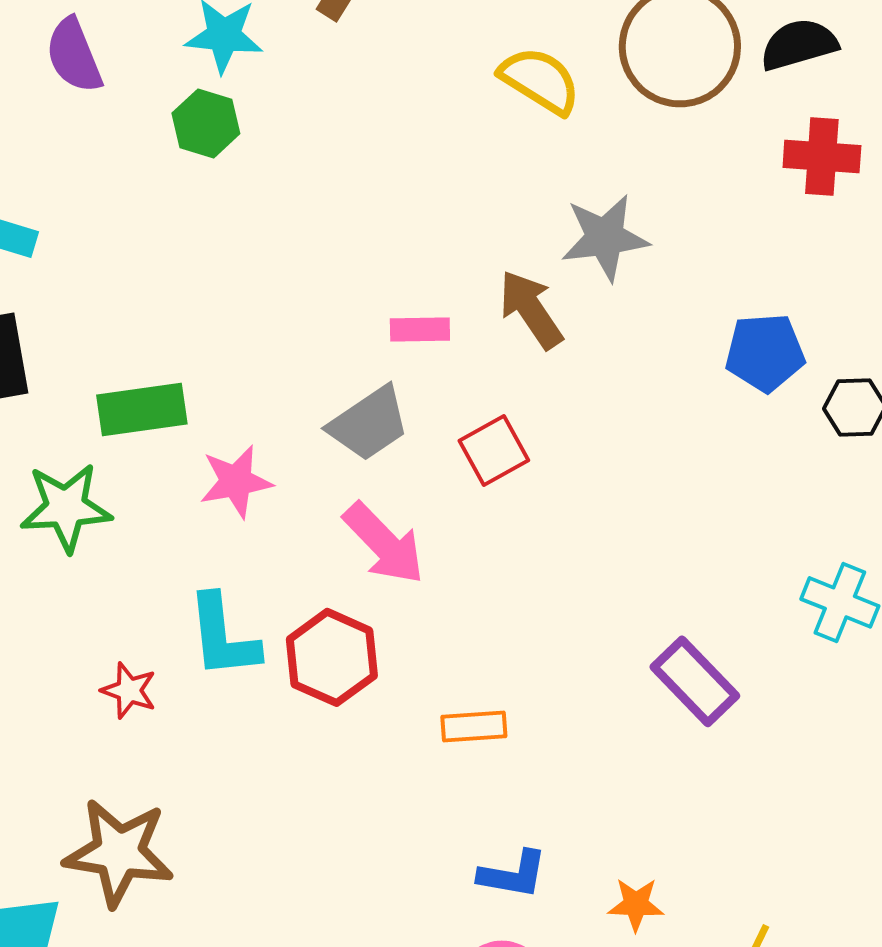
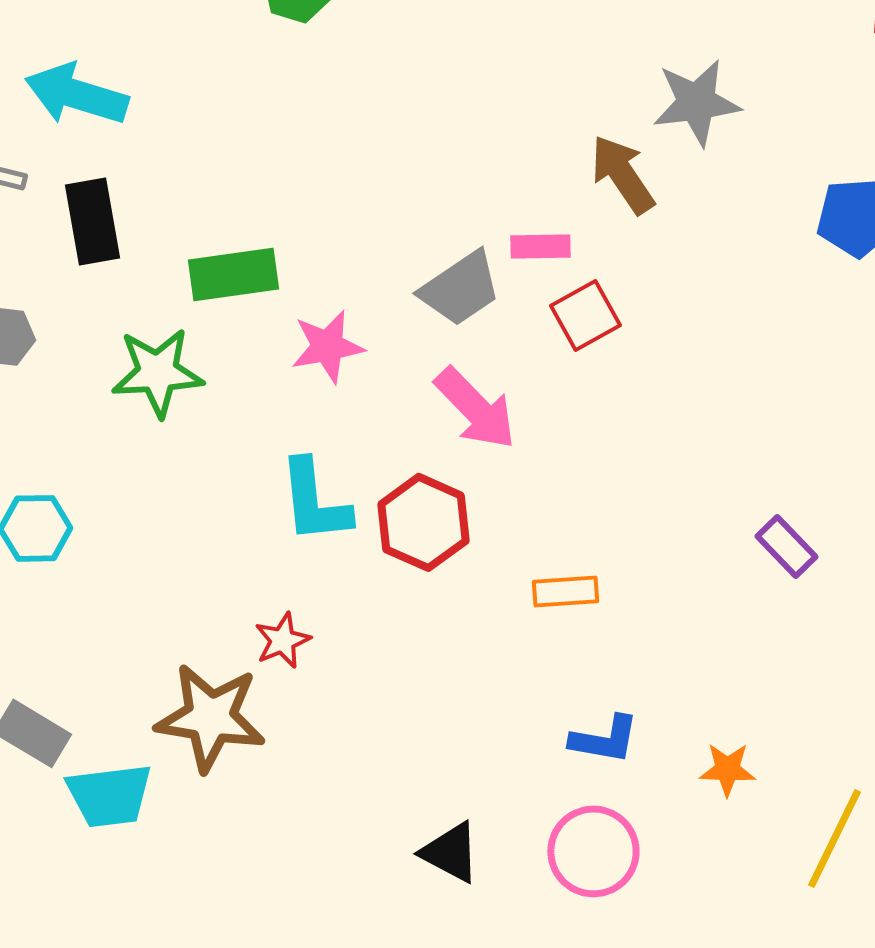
pink rectangle: (420, 329) -> (540, 246), moved
purple rectangle: (695, 681) -> (786, 546), size x0.7
red star: (129, 690) -> (282, 640), moved, turned 30

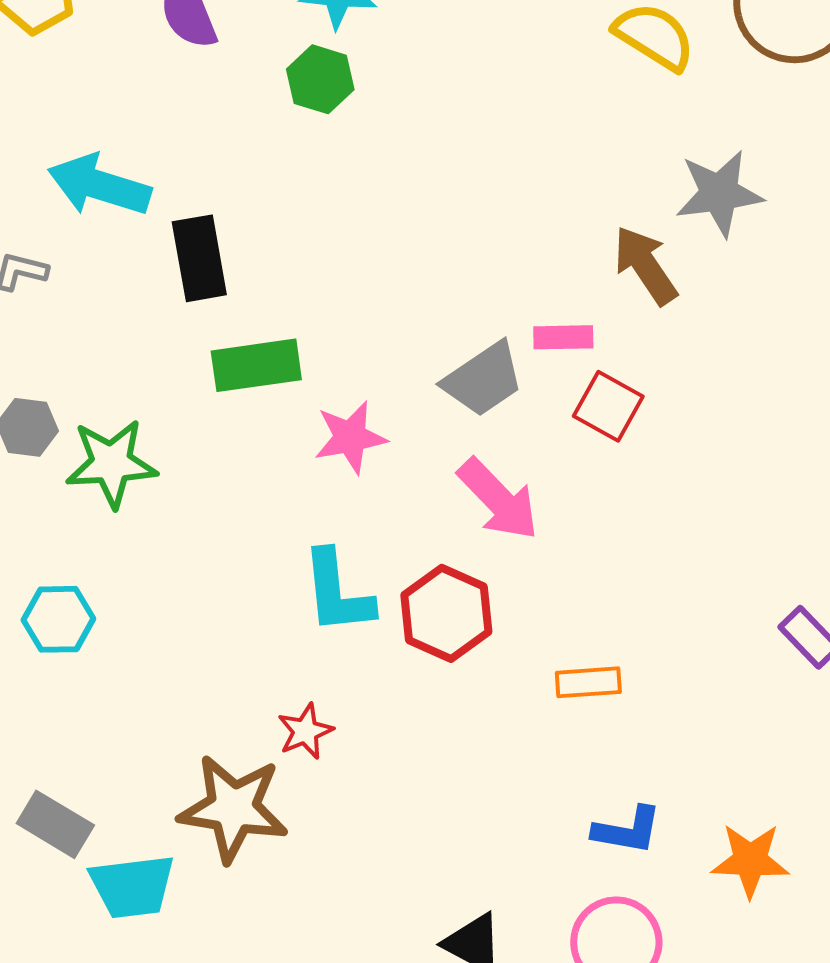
black rectangle: (92, 221) -> (199, 258), moved
red square: (585, 315) -> (608, 406), turned -32
green star: (157, 372) -> (111, 463), moved
orange star: (727, 769) -> (750, 860), size x1.4

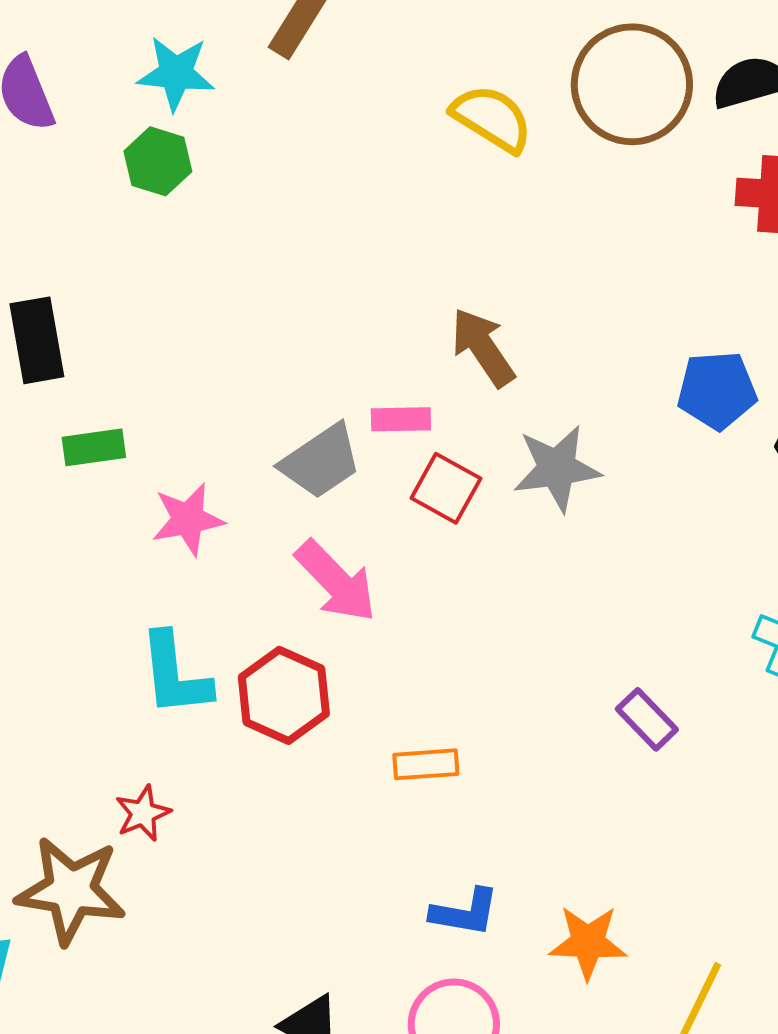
gray star: (719, 193) -> (557, 468), moved
green rectangle: (256, 365) -> (94, 447), size x0.7

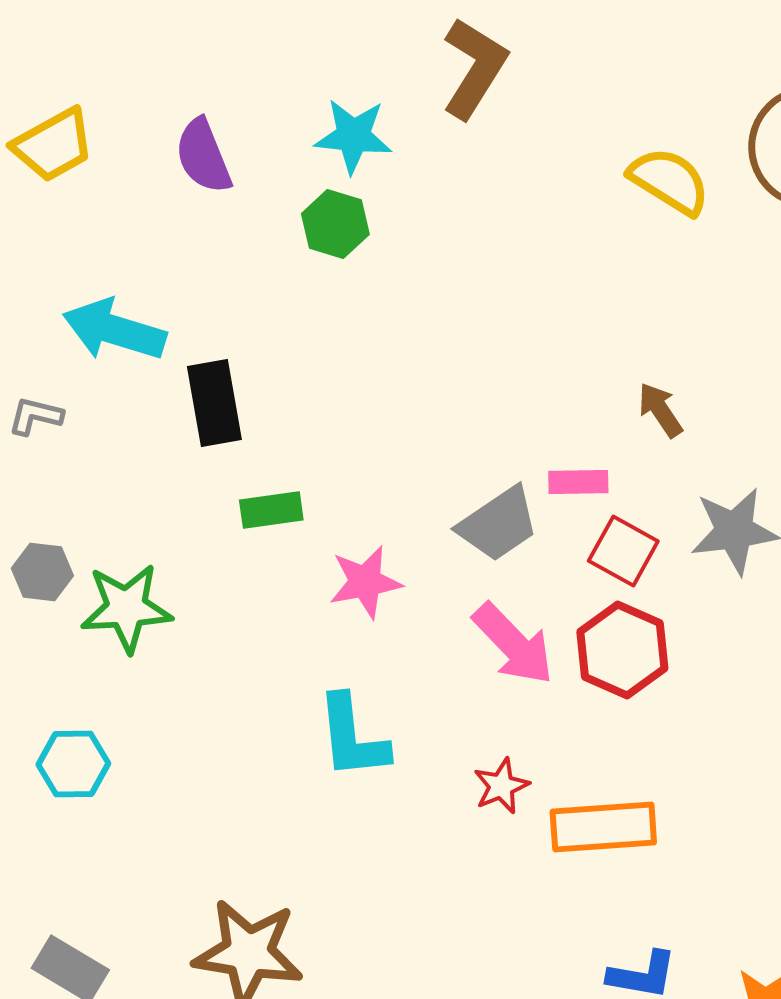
brown arrow: (483, 347) -> (660, 410), size x0.7
red hexagon: (284, 695) -> (622, 650), moved
orange rectangle: (426, 764) -> (603, 827), size x1.6
red star: (143, 813) -> (501, 786), moved

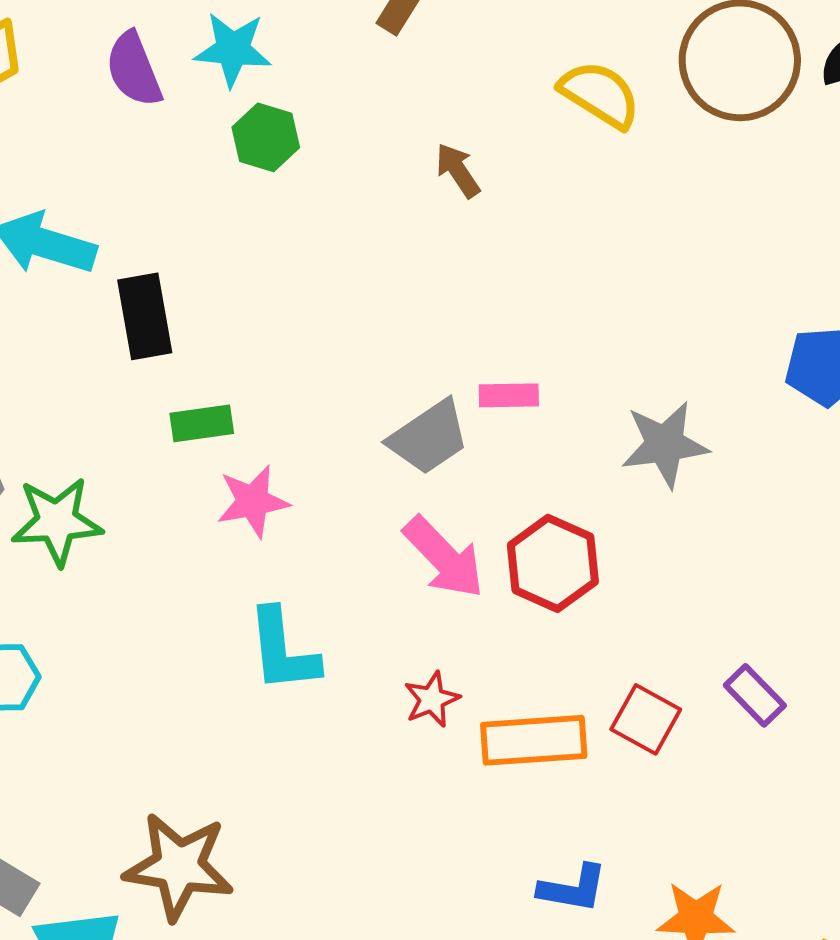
cyan star: (353, 136) -> (233, 49), moved
brown arrow: (660, 410) -> (458, 170), moved
red square: (623, 551) -> (646, 719), moved
pink star: (365, 582) -> (253, 501), moved

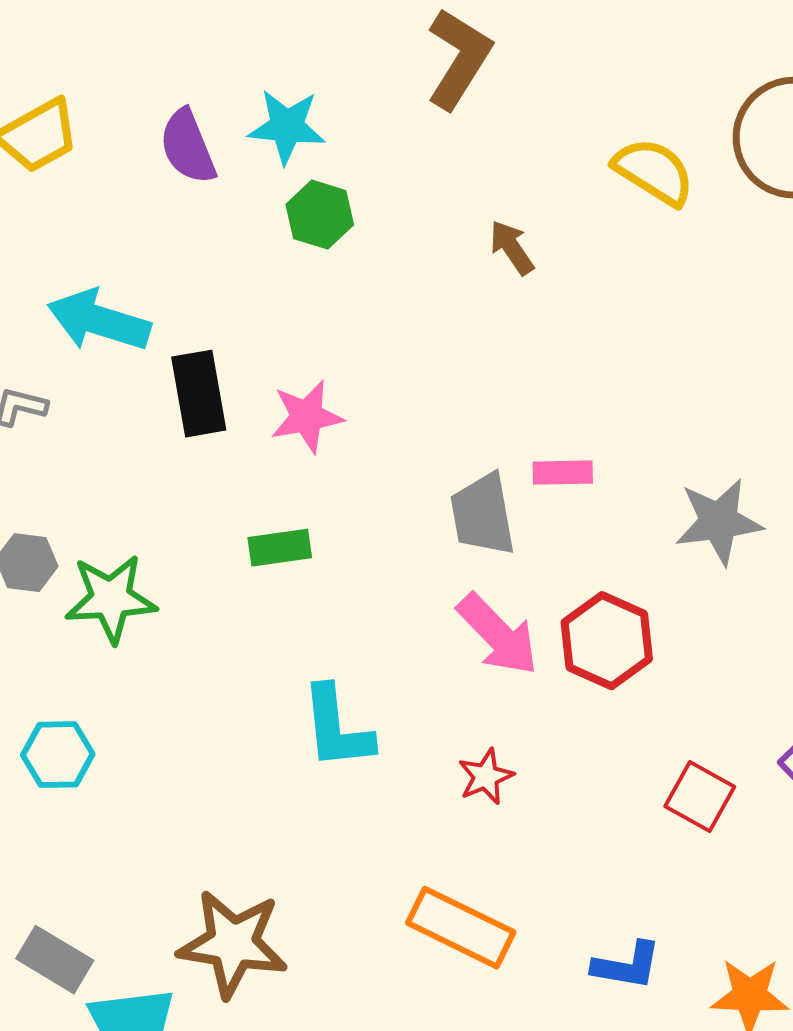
green rectangle: (202, 423) -> (280, 548), moved
gray trapezoid: (429, 437) -> (483, 515), turned 114
pink star: (253, 501) -> (307, 417), moved
orange rectangle: (534, 740) -> (461, 928), moved, turned 30

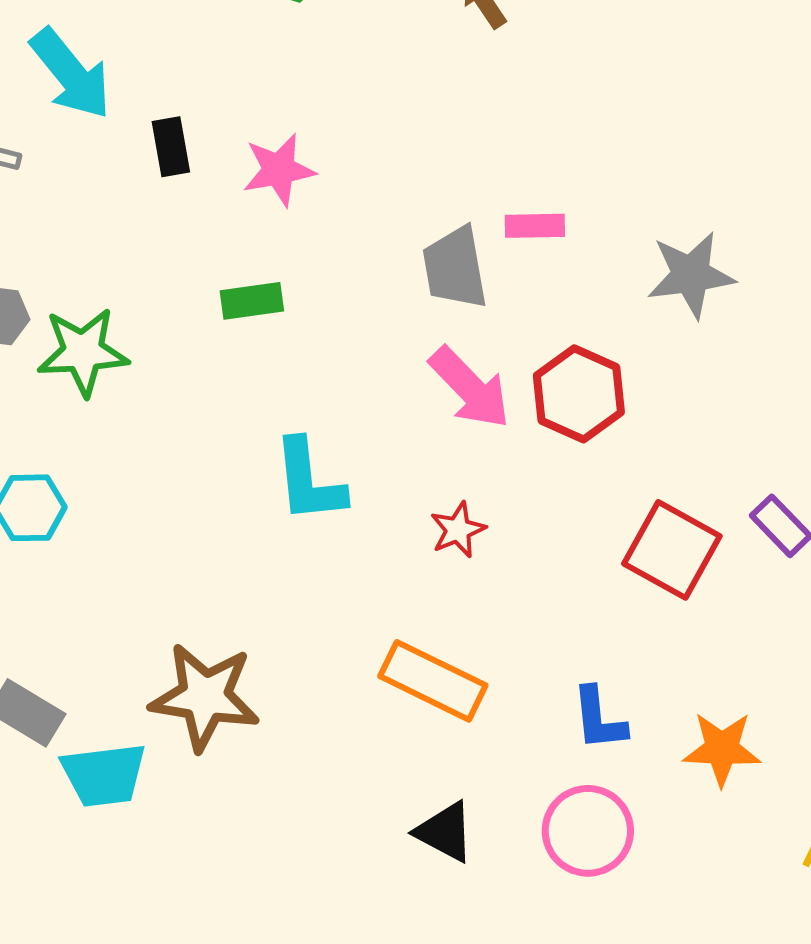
cyan arrow: (99, 321) -> (71, 74), turned -146
black rectangle: (199, 394) -> (171, 147), size x0.7
red square: (700, 797) -> (672, 550), size x1.4
blue L-shape: (627, 966) -> (599, 719), turned 74

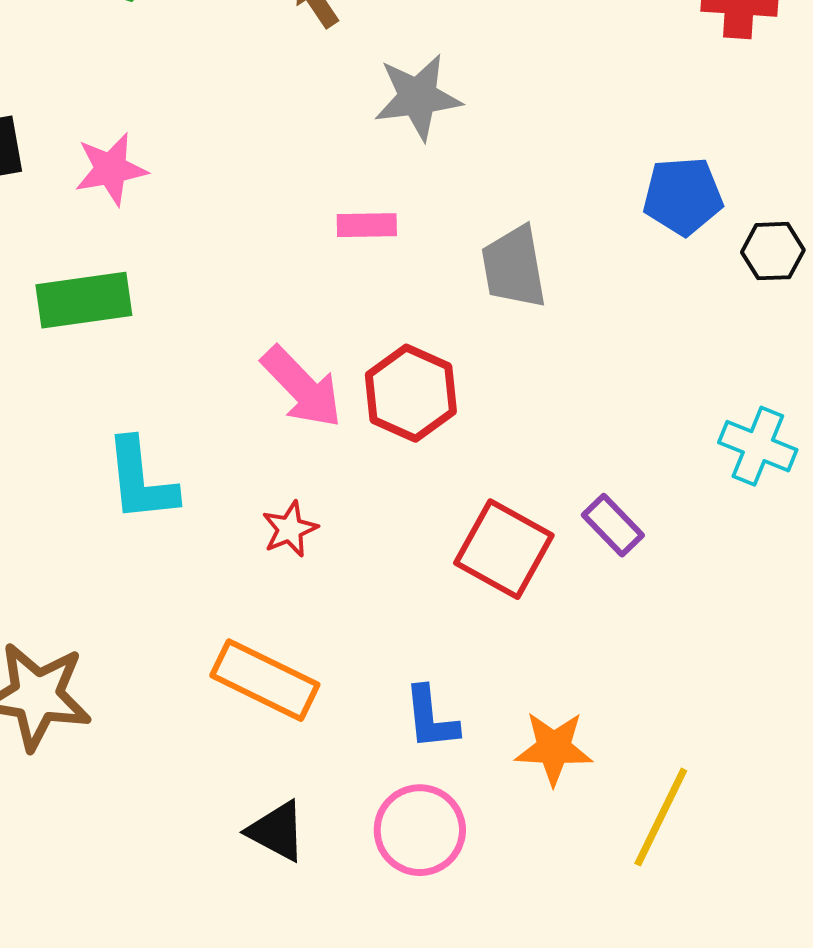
gray trapezoid: (455, 268) -> (514, 267), moved
gray star: (691, 275) -> (418, 97), moved
green rectangle: (252, 301) -> (84, 300), size x1.5

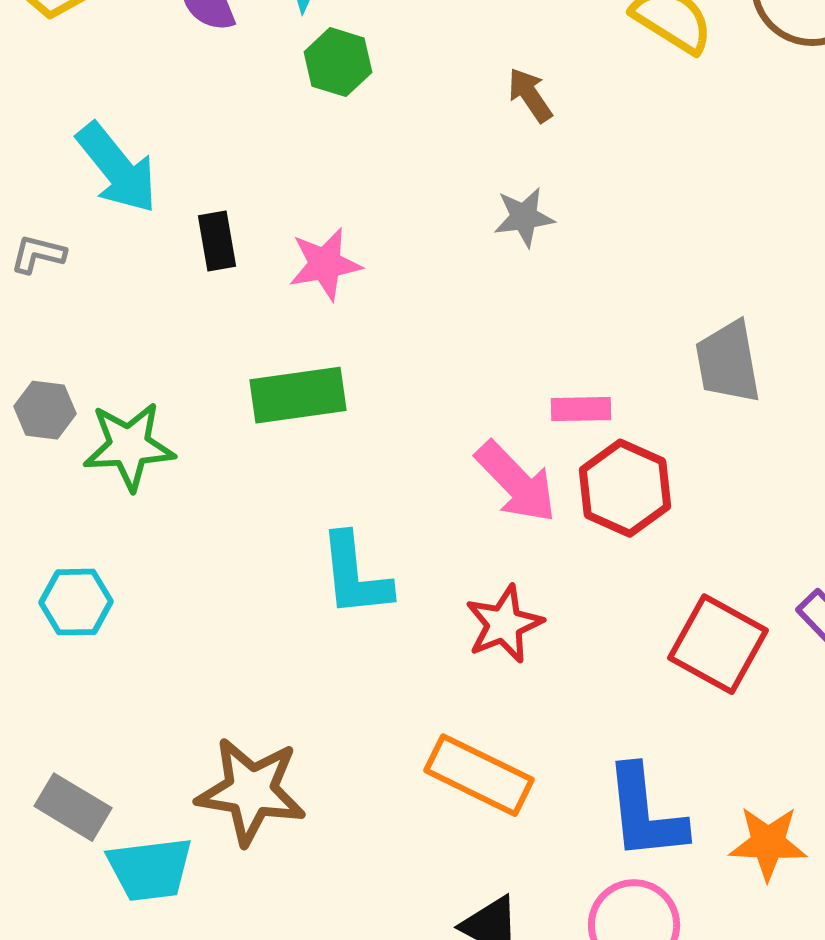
gray star: (418, 97) -> (524, 217), moved, size x0.7
pink rectangle: (367, 225) -> (581, 409), moved
red star: (290, 529) -> (504, 624), size x1.4
blue L-shape: (431, 718) -> (645, 813), size x1.5

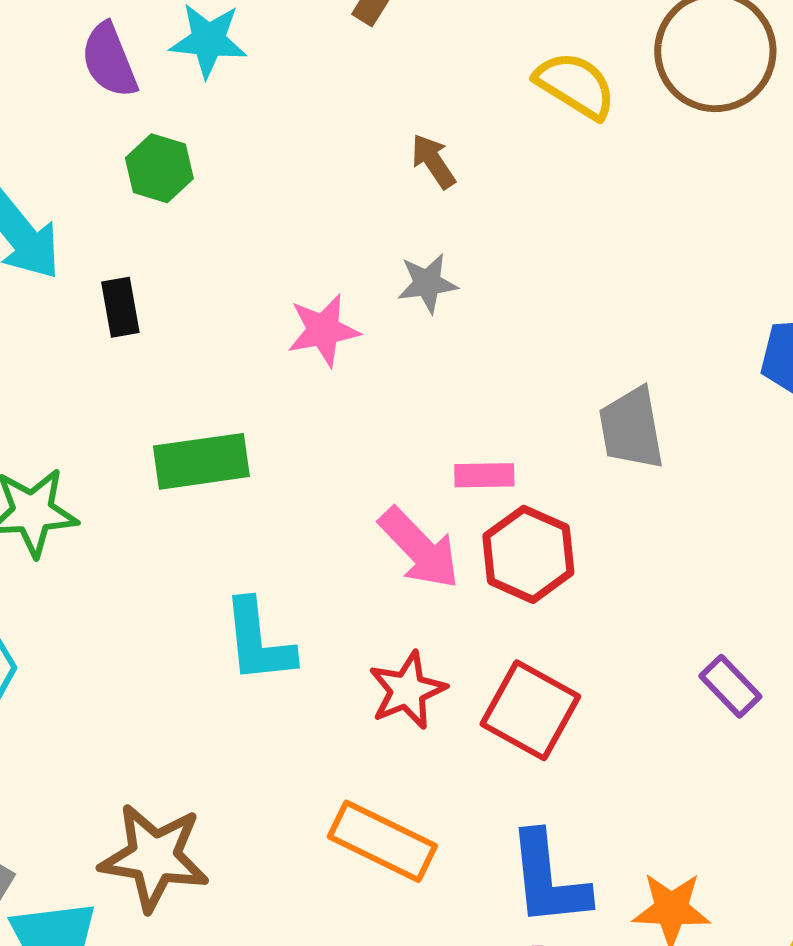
green hexagon: (338, 62) -> (159, 168), moved
pink star: (325, 264) -> (323, 330), moved
red square: (718, 644) -> (530, 710), moved

